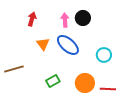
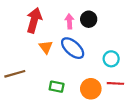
red arrow: (32, 19) -> (34, 20), size x1.6
green rectangle: (53, 81) -> (57, 87), turned 40
red line: (108, 89) -> (115, 83), moved

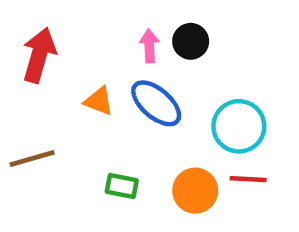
red arrow: (34, 20) -> (39, 55), moved
orange triangle: (46, 47) -> (99, 101), turned -32
cyan circle: (111, 59) -> (239, 126), size x1.5

